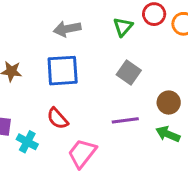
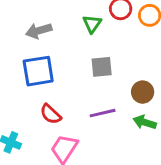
gray square: (129, 72) -> (102, 67), turned -35
red semicircle: (58, 118) -> (51, 114), moved

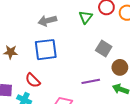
gray square: (102, 67) -> (104, 48), moved, turned 35
red semicircle: (51, 114) -> (33, 80), moved

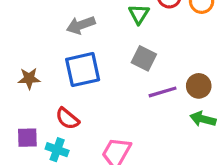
gray square: (104, 48) -> (144, 58), moved
purple line: (91, 81) -> (163, 92), moved

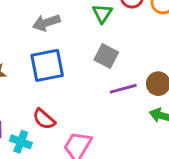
red semicircle: (67, 119) -> (44, 119), moved

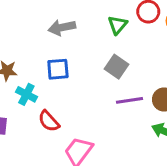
blue square: (47, 65) -> (58, 69), size x0.7
cyan cross: (21, 142) -> (26, 94), moved

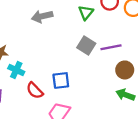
blue square: (58, 69) -> (61, 80), moved
purple line: (129, 100) -> (111, 47), moved

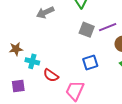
blue square: (61, 80) -> (90, 63), moved

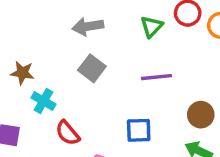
purple line: (108, 27) -> (157, 77), moved
gray square: (87, 30) -> (92, 68), moved

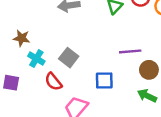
gray square: (92, 68) -> (69, 58), moved
purple line: (157, 77) -> (130, 51), moved

